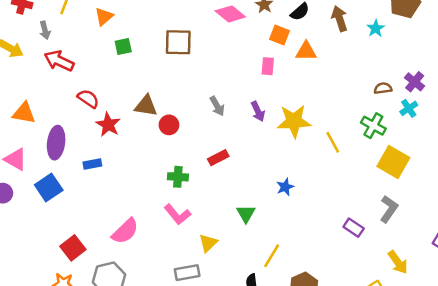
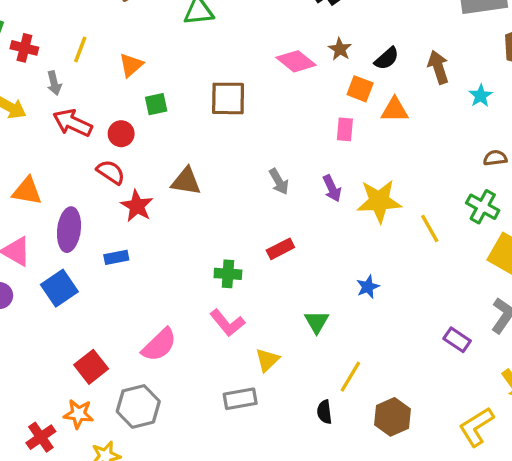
cyan star: (376, 28) -> (481, 96), moved
red circle: (169, 125) -> (121, 134), moved

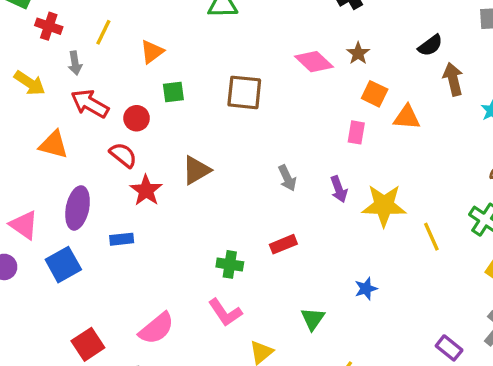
black semicircle: (387, 58) -> (430, 45), moved
brown triangle: (186, 181) -> (196, 170), turned -44
orange triangle: (27, 191) -> (54, 145), moved

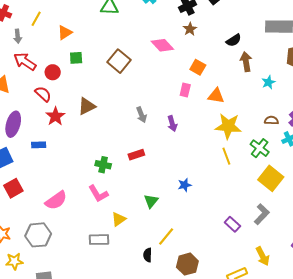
brown star: (358, 53) -> (190, 29), moved
brown square: (244, 92) -> (119, 61), turned 30
orange triangle: (407, 117) -> (216, 96), moved
yellow star: (384, 206) -> (228, 126), moved
red square: (88, 344) -> (13, 188), moved

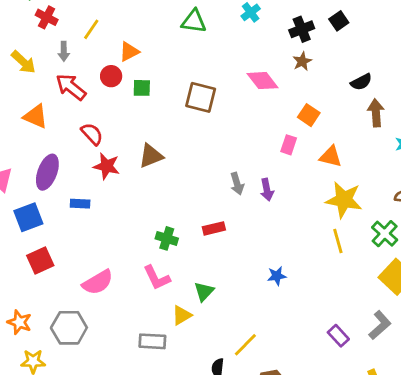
brown square: (119, 61) -> (201, 97), turned -30
red circle: (53, 72) -> (111, 76), moved
gray arrow: (141, 115) -> (237, 184), moved
red star: (55, 116) -> (107, 166), turned -30
green triangle: (151, 201) -> (204, 291), moved

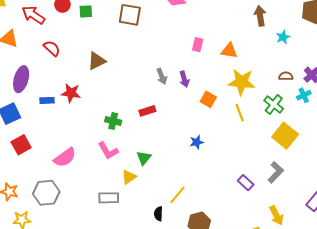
orange square: (309, 115) -> (208, 99), moved
red star: (107, 166) -> (71, 93), moved

